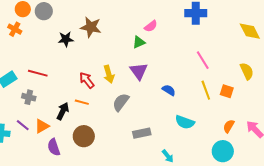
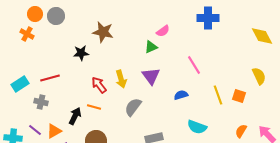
black star: (66, 39) -> (81, 53), moved
pink line: (203, 60) -> (194, 65), moved
red line: (38, 73) -> (50, 78), turned -30
blue semicircle: (169, 90) -> (181, 95), turned -48

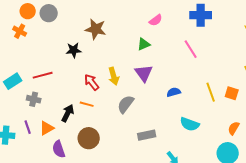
pink semicircle: (163, 31) -> (156, 20), moved
pink line: (194, 65) -> (191, 49), moved
purple line: (35, 130) -> (28, 127), turned 32

